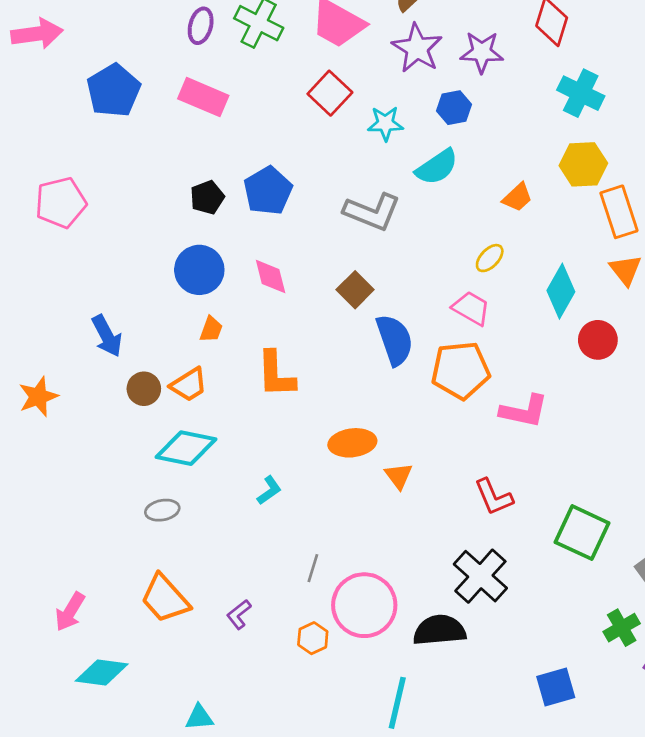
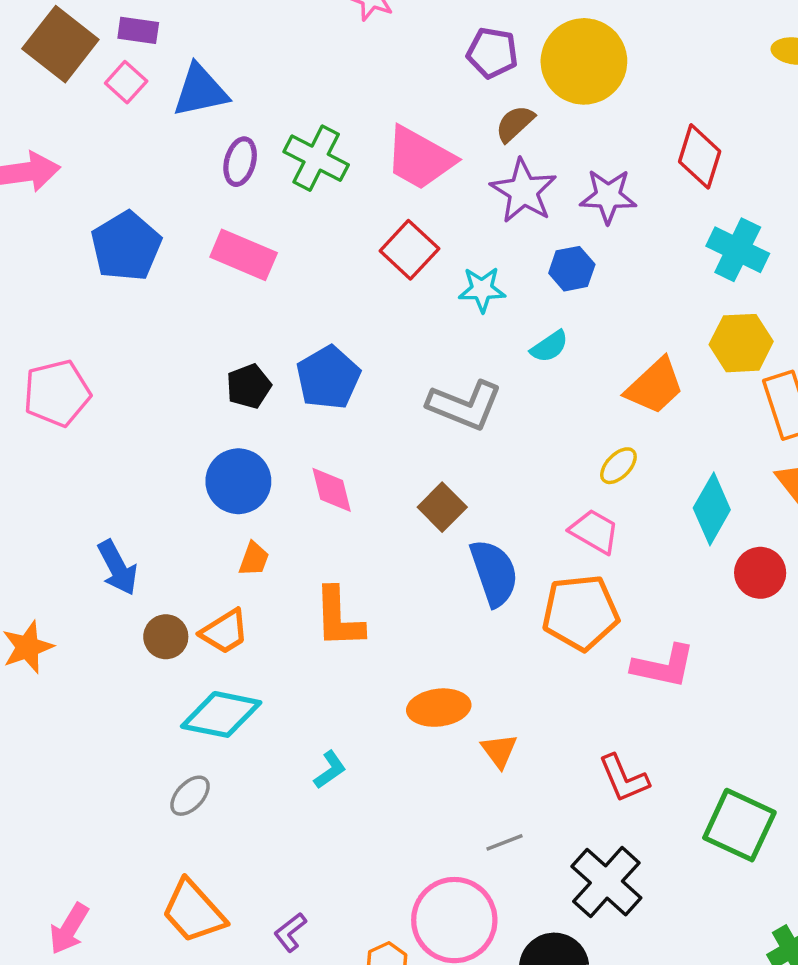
cyan semicircle: (437, 167) -> (549, 346), size x0.7
orange trapezoid: (517, 197) -> (655, 386), size x1.5
gray ellipse: (162, 510) -> (190, 796), turned -36
gray line: (313, 568) -> (504, 842), moved, turned 52

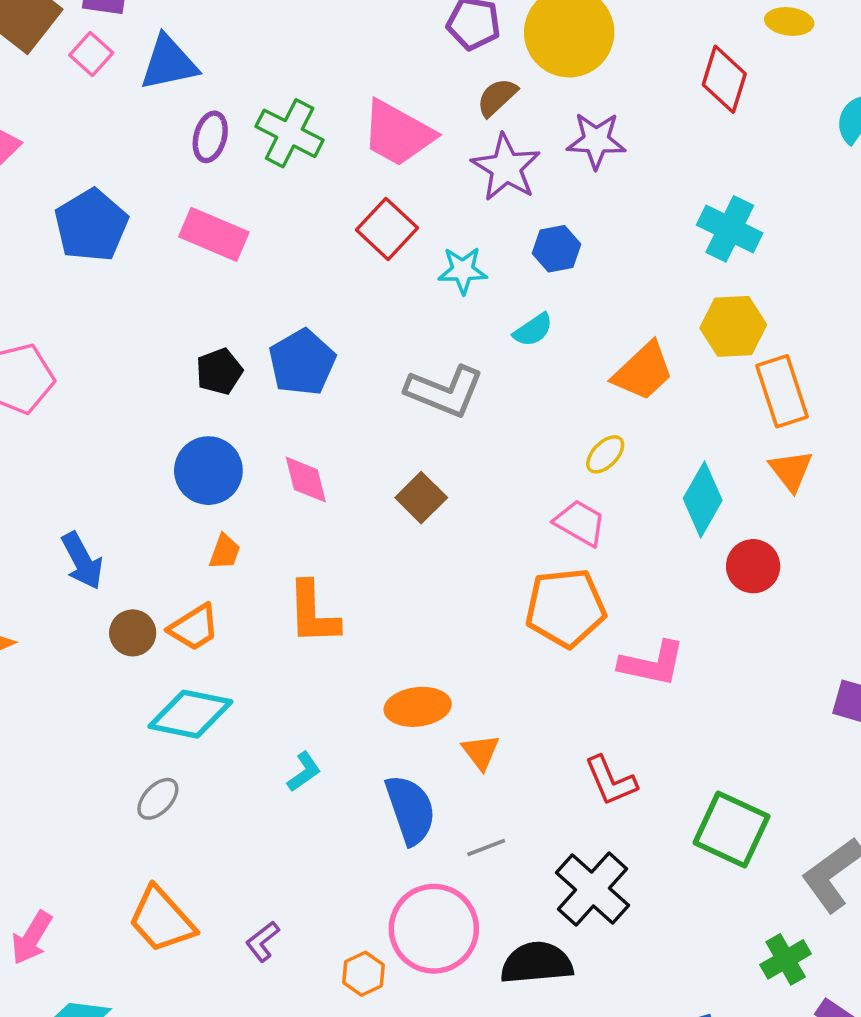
red diamond: (700, 156) -> (724, 79), moved
purple star: (608, 196) -> (596, 141), moved
blue semicircle: (494, 573) -> (410, 810), moved

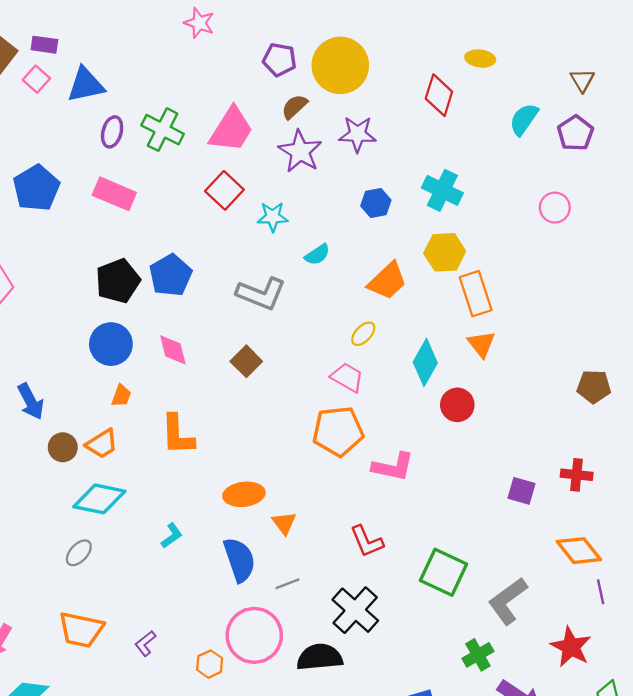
pink trapezoid: (398, 133) -> (231, 130), turned -87
blue hexagon: (556, 249) -> (376, 203), moved
black pentagon: (219, 371) -> (118, 281), size x1.5
orange trapezoid: (162, 920) -> (81, 630), turned -36

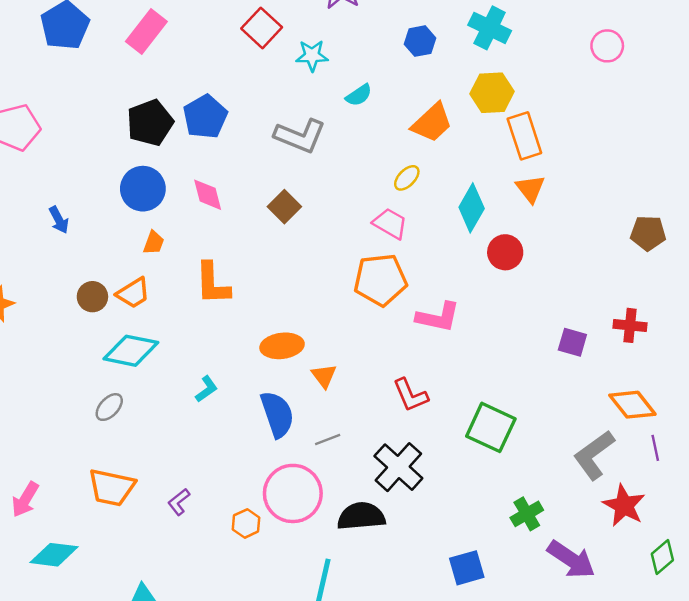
pink rectangle: (114, 194) -> (146, 31), turned -75
blue arrow: (31, 401) -> (59, 220), moved, size x0.7
gray L-shape: (508, 601) -> (594, 455), moved

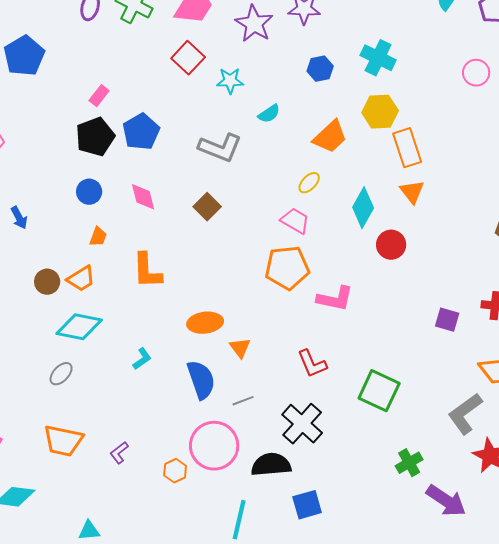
pink rectangle: (146, 31) -> (99, 96), moved, size x0.6
blue circle: (143, 189) -> (89, 192), size x0.7
blue square: (467, 568) -> (307, 505), moved

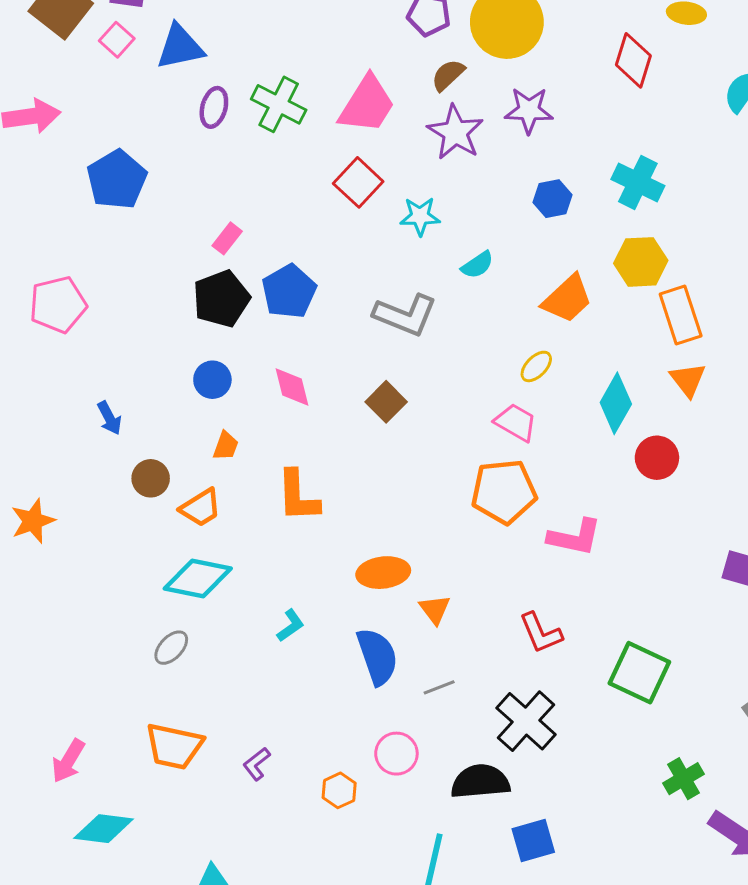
brown circle: (47, 282) -> (151, 478), moved
pink circle: (214, 446) -> (396, 754), size x0.6

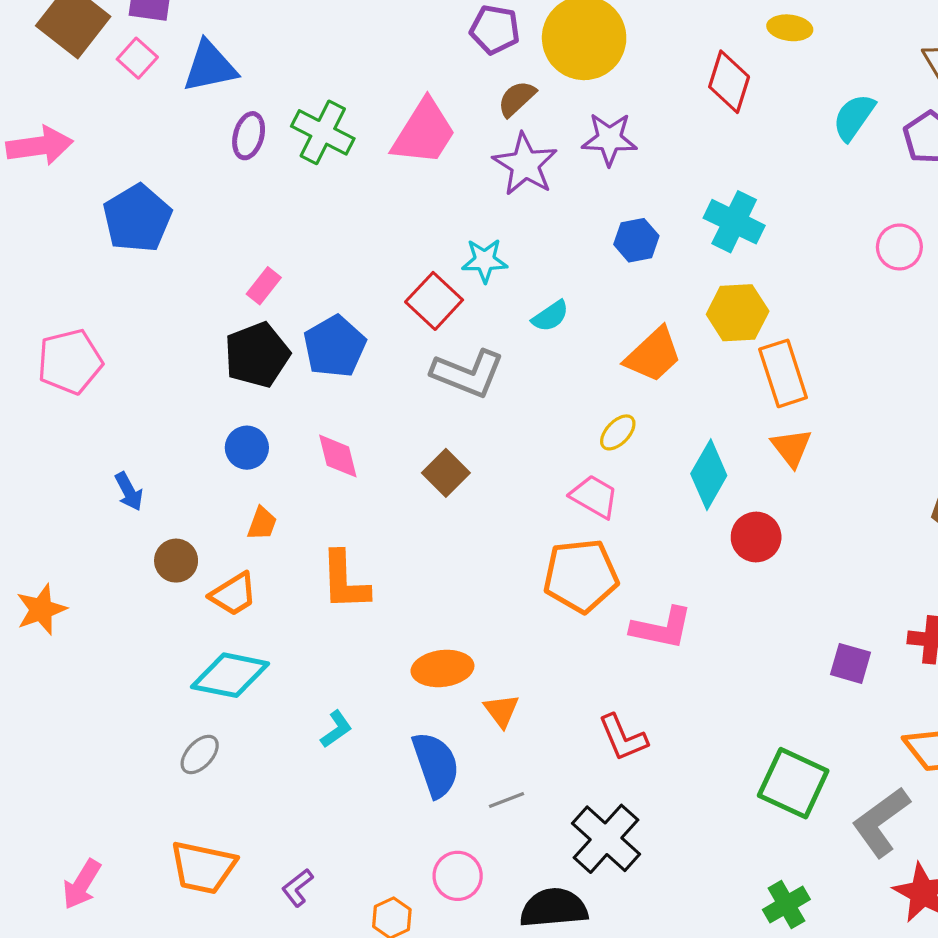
red square: (358, 182) -> (434, 301), moved
green square: (639, 673) -> (793, 783), moved

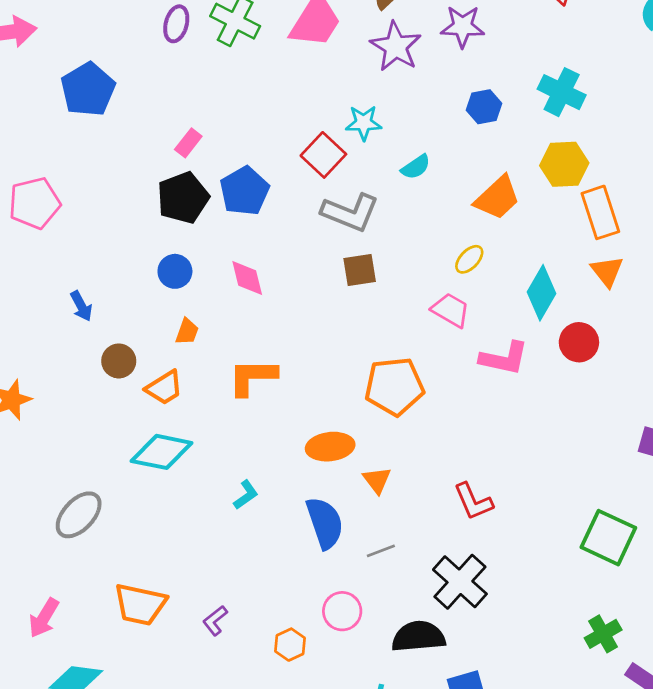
brown square: (446, 473) -> (360, 270), moved, turned 36
orange pentagon: (581, 576) -> (394, 386), moved
orange L-shape: (345, 581) -> (253, 377), turned 92
pink L-shape: (662, 628) -> (504, 358), moved
gray ellipse: (200, 754) -> (79, 515), moved, size x1.5

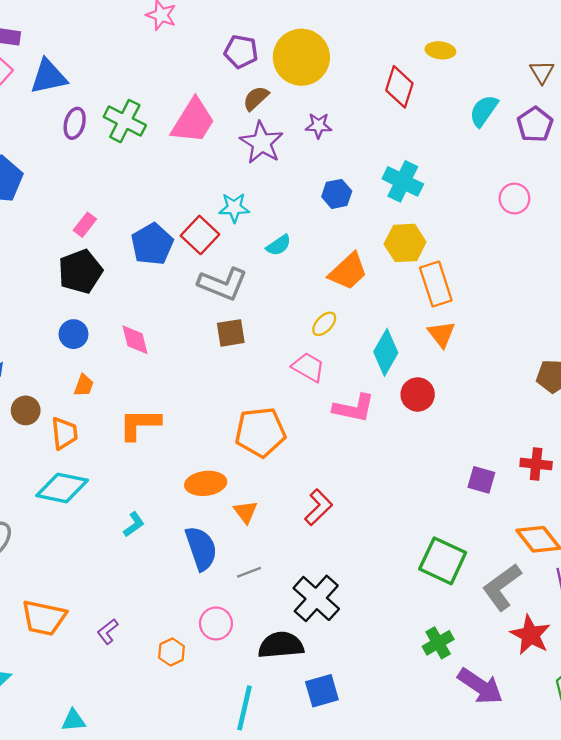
purple star: (463, 27) -> (318, 126), size x0.7
blue pentagon: (245, 191) -> (152, 244), moved
orange trapezoid: (164, 388) -> (64, 433), turned -64
red L-shape: (473, 501) -> (318, 507), moved, turned -111

